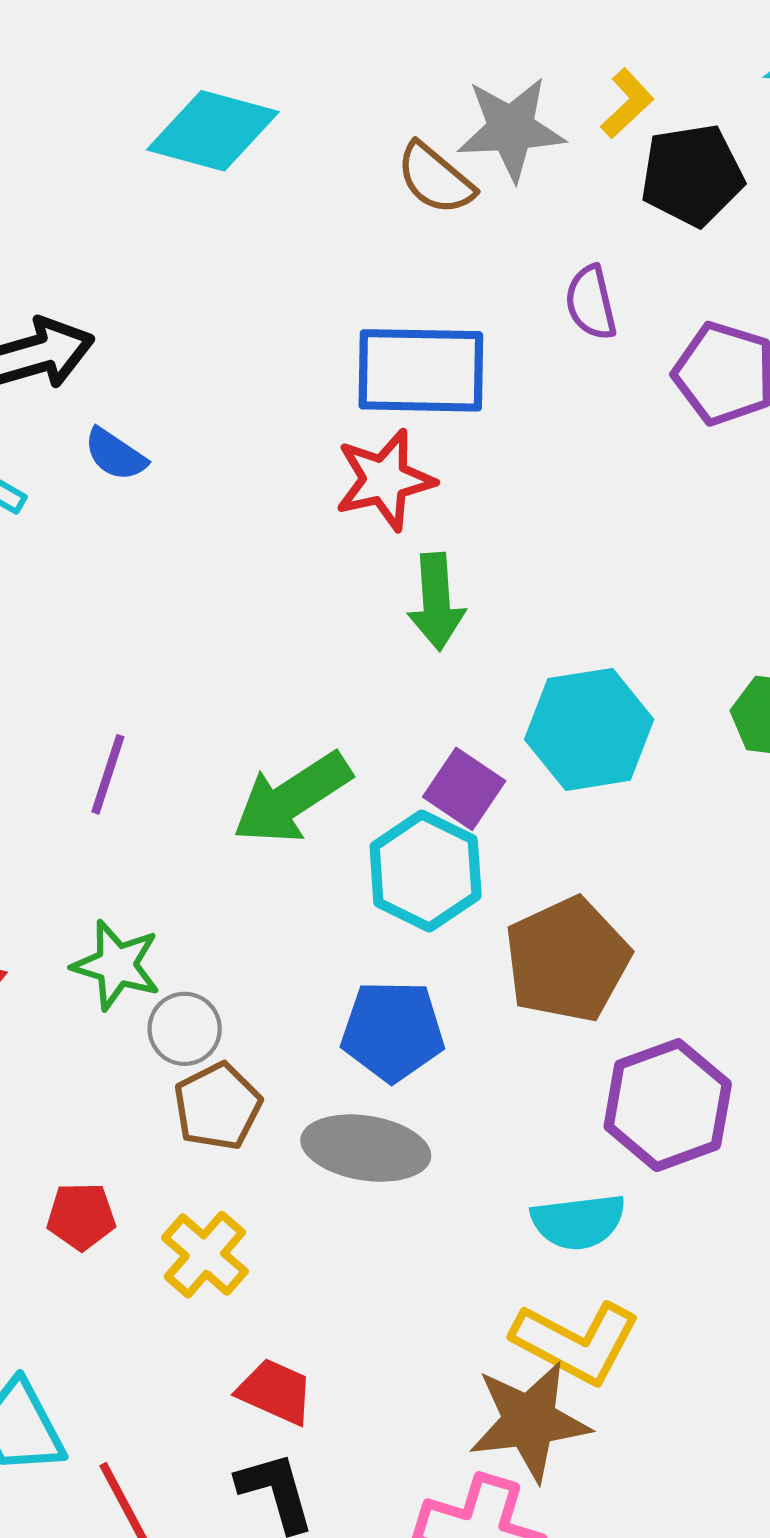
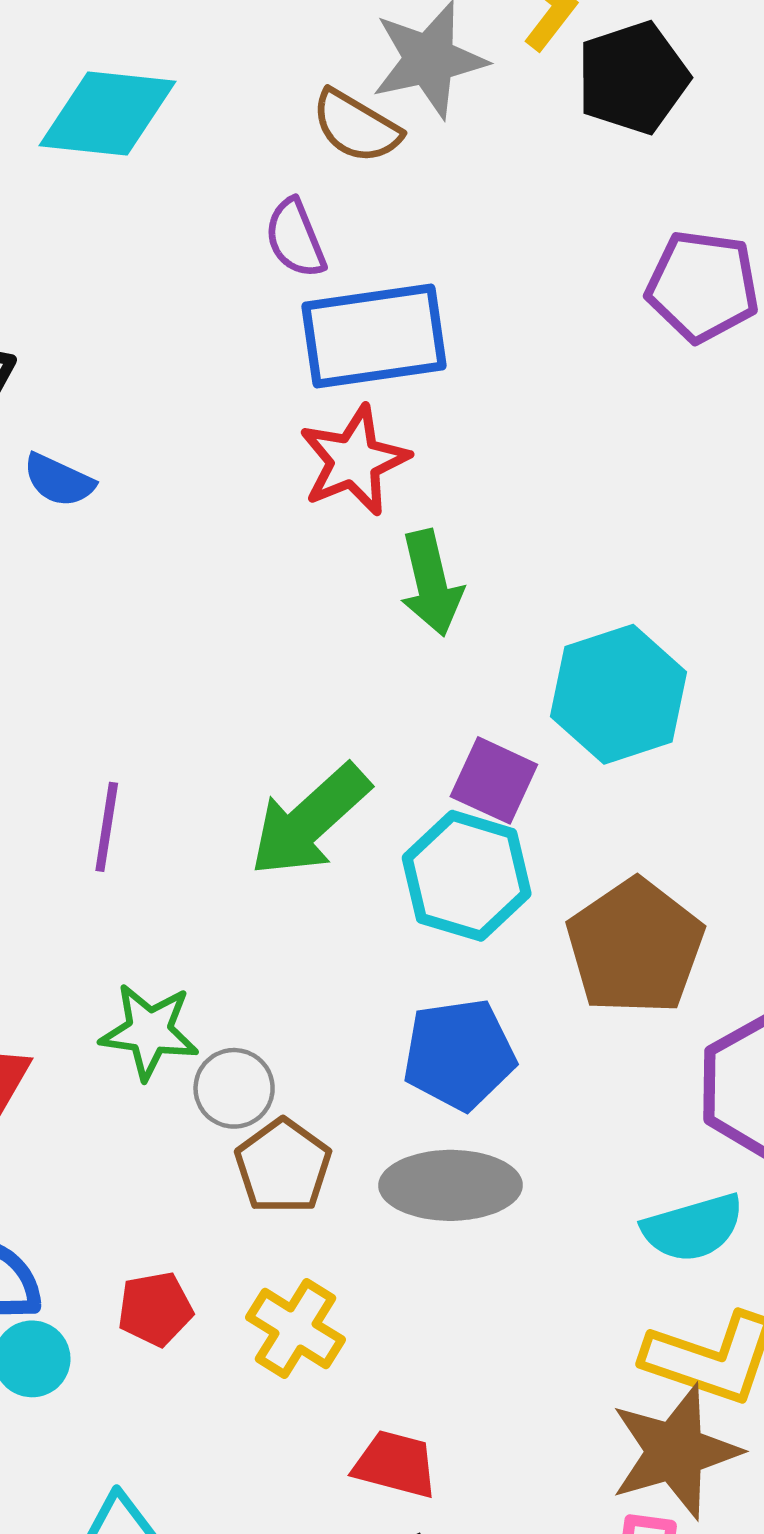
purple semicircle: (591, 303) -> (295, 238), moved

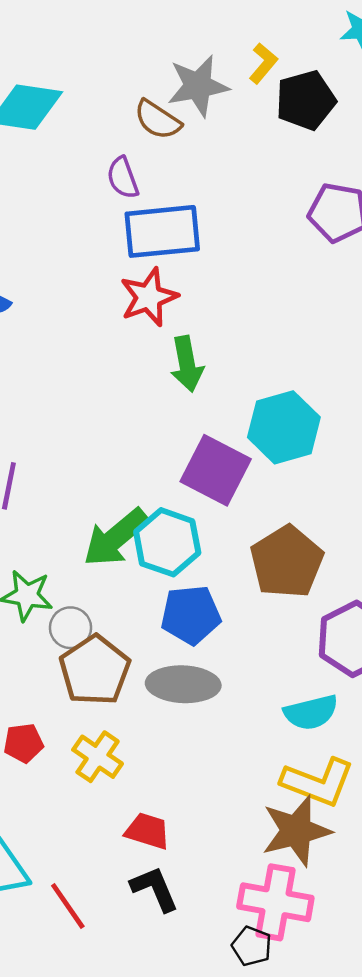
purple square: (494, 780) -> (216, 470), size x1.5
green arrow: (310, 820) -> (116, 538), moved
cyan hexagon: (467, 876) -> (167, 542), moved
brown pentagon: (283, 1166) -> (95, 670), size x1.4

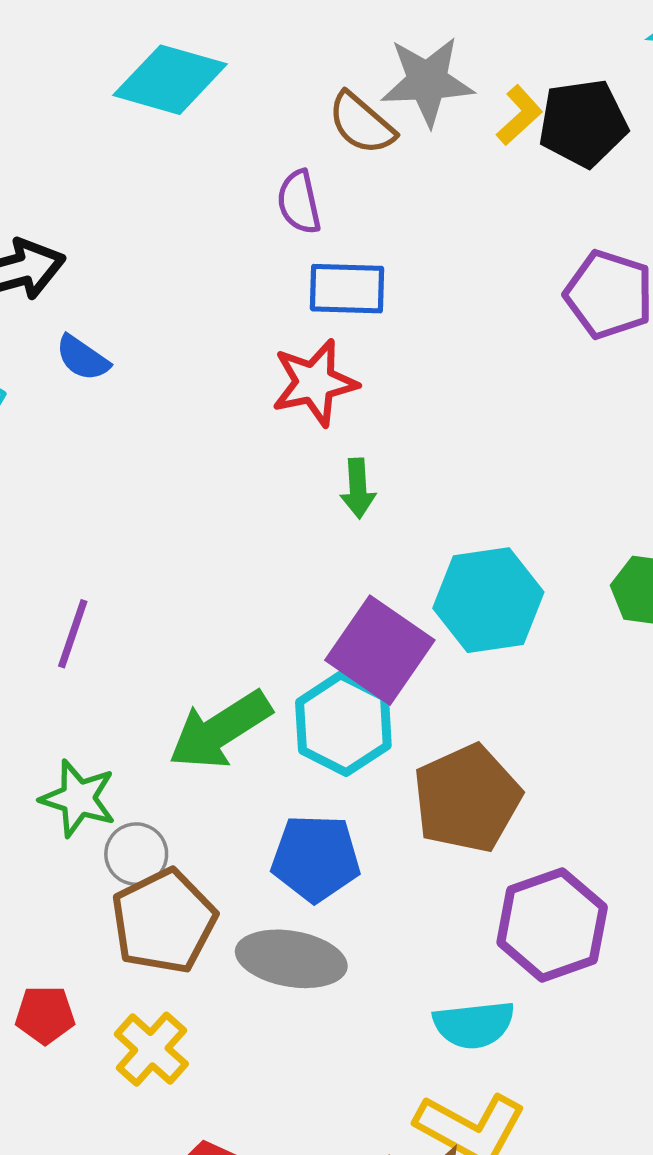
yellow L-shape: (263, 63) -> (519, 115), moved
blue rectangle: (162, 231) -> (347, 289), size x0.7
green arrow: (187, 364) -> (358, 488), size x0.7
cyan hexagon: (167, 542) -> (343, 724), moved

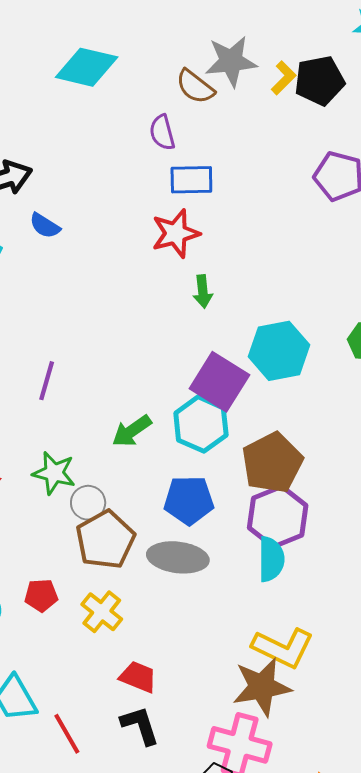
green arrow: (220, 730) -> (132, 431), size x0.7
purple hexagon: (552, 925) -> (278, 517), moved
cyan semicircle: (474, 1025) -> (271, 559), moved, turned -81

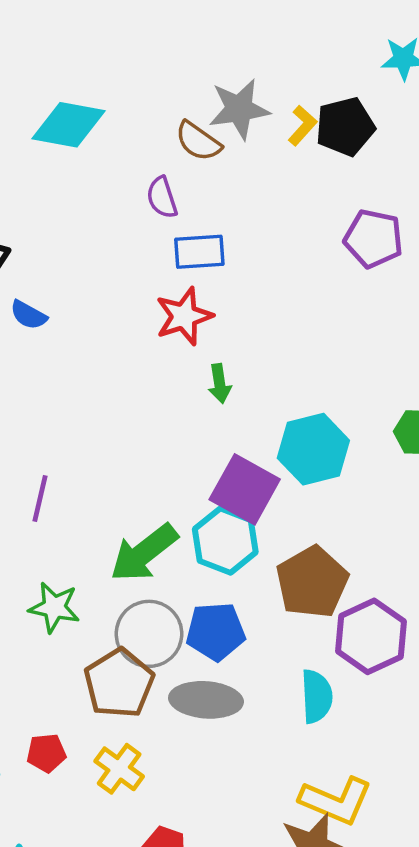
green arrow: (132, 431) -> (144, 553), size x1.5
gray circle: (88, 503) -> (149, 634), moved, size x1.6
purple hexagon: (278, 517) -> (371, 636), moved

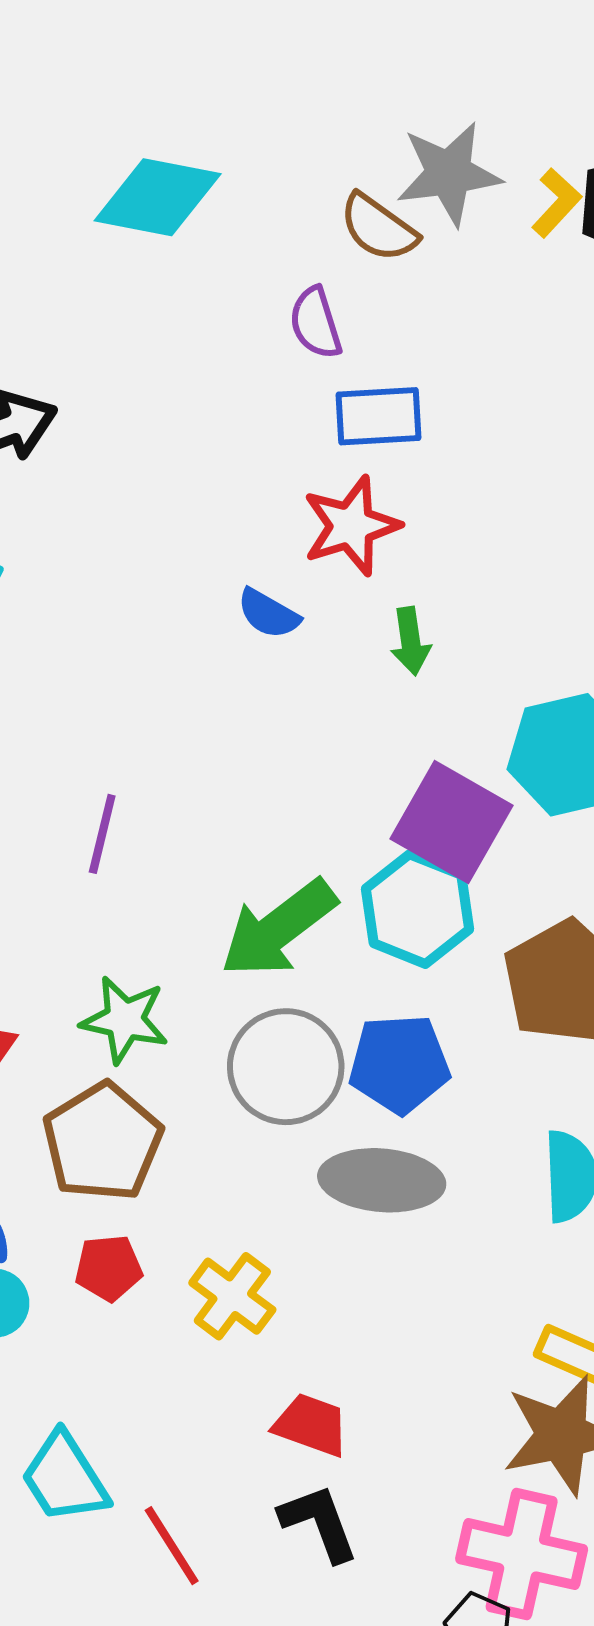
blue semicircle: (29, 315) -> (268, 614), moved
brown pentagon: (119, 683) -> (103, 1142), moved

